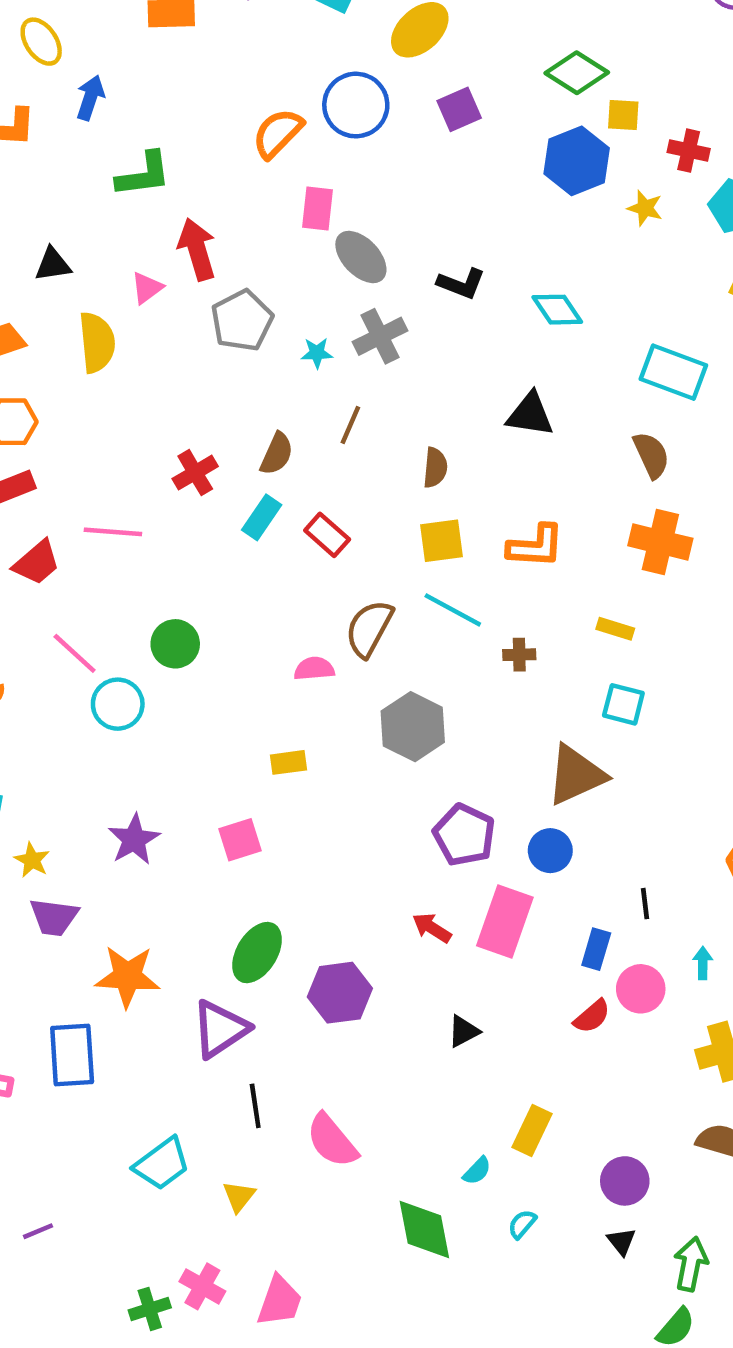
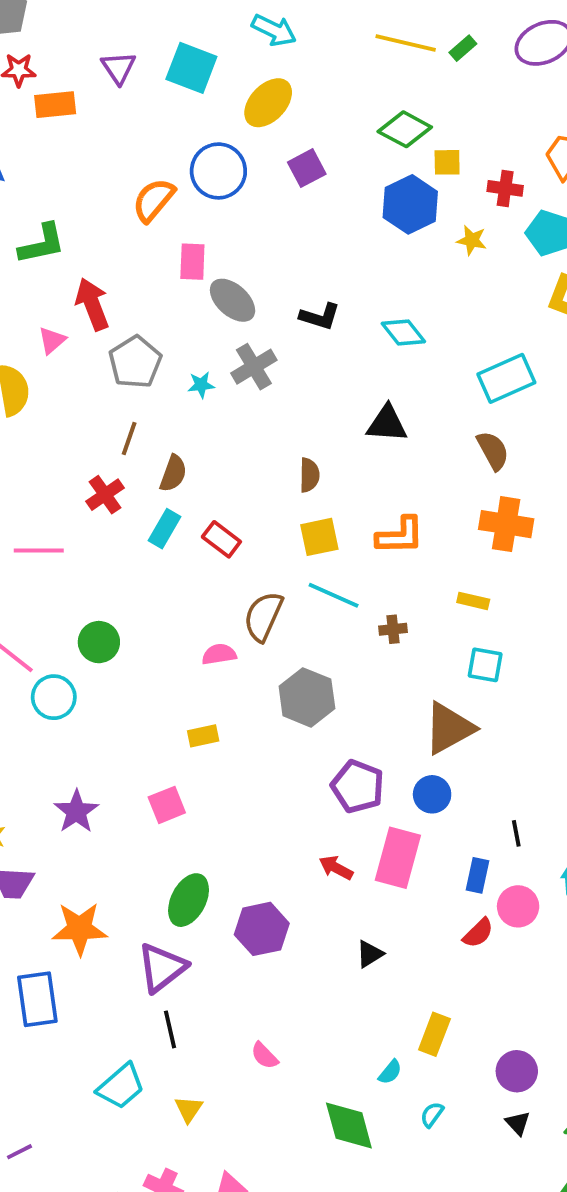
cyan rectangle: (673, 372) -> (506, 378), turned -40
brown line: (350, 425) -> (129, 438), moved
black line: (255, 1106) -> (170, 1029), moved
pink semicircle: (332, 1141) -> (264, 1056), size x0.6

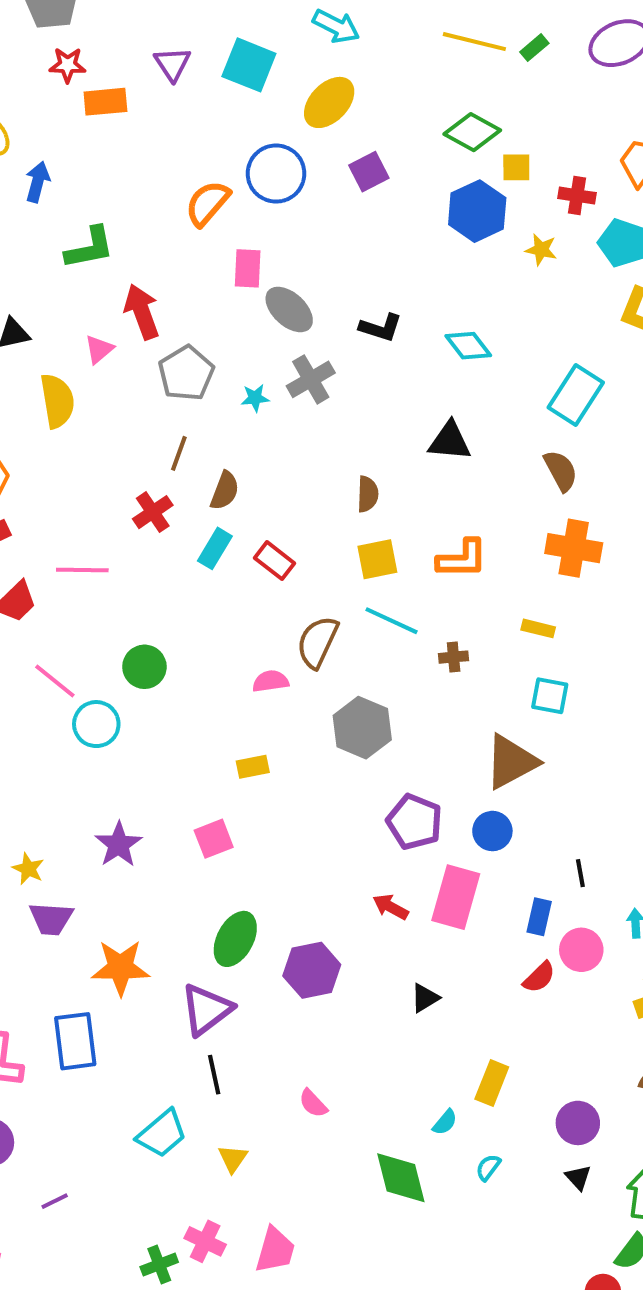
cyan rectangle: (506, 378) -> (576, 395), turned -34

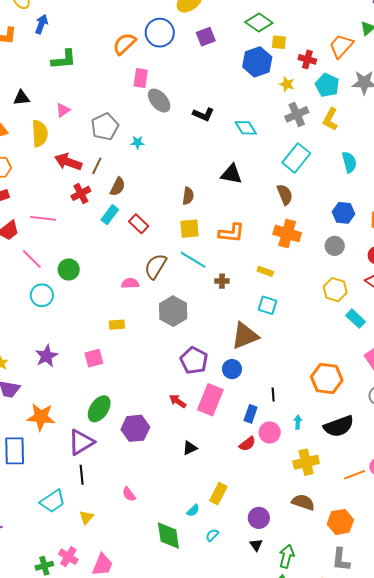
red arrow: (142, 312) -> (68, 162), moved, turned -56
gray cross: (311, 379) -> (297, 114), moved
pink line: (55, 681) -> (32, 259), moved

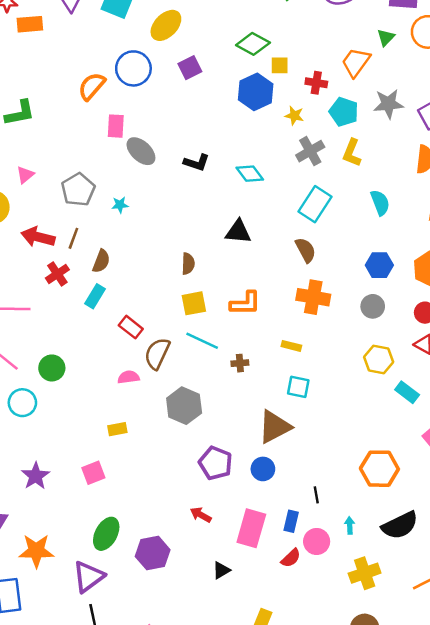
red rectangle: (139, 224) -> (131, 327), moved
pink rectangle: (210, 400) -> (251, 528), moved

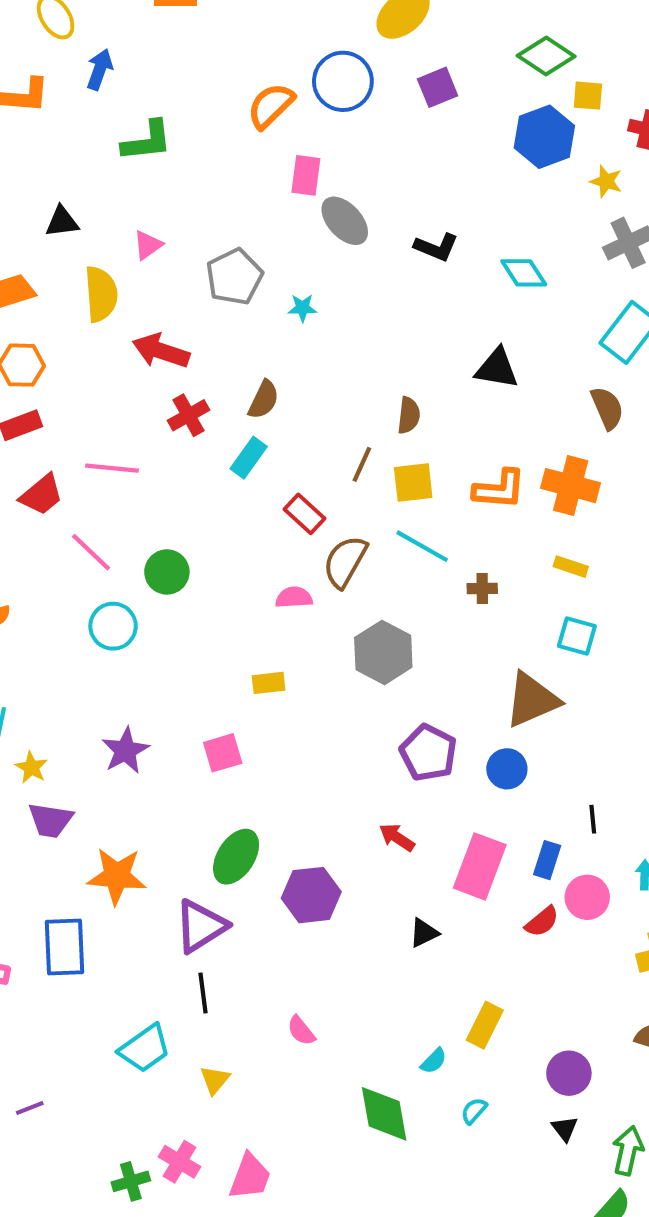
brown line: (73, 238) -> (362, 464), moved
orange cross: (313, 297) -> (571, 486), moved

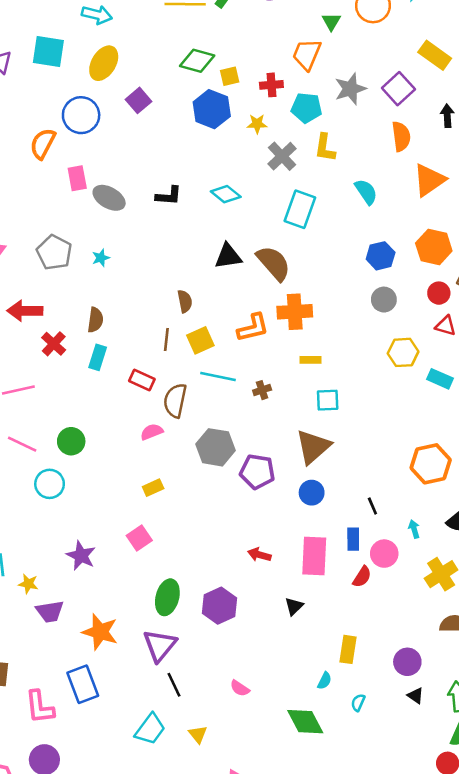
brown semicircle: (607, 408) -> (274, 263), moved, size x1.4
purple pentagon: (428, 753) -> (257, 472), moved
orange star: (117, 876) -> (100, 632), turned 30

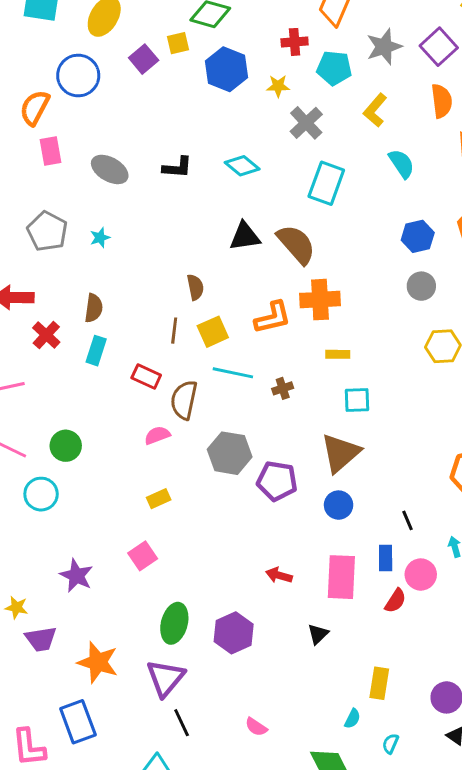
yellow square: (230, 76) -> (178, 43), moved
yellow L-shape: (325, 148) -> (375, 110), moved, turned 32
pink rectangle: (77, 178) -> (51, 151), moved

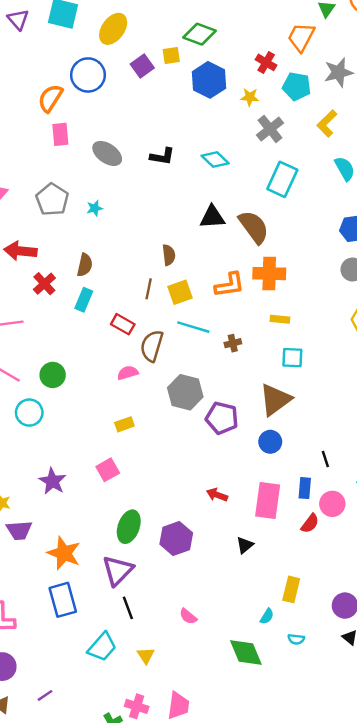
red cross: (295, 42) -> (266, 62), turned 30
blue rectangle: (78, 722) -> (63, 600), moved
cyan semicircle: (390, 744) -> (296, 639), turned -112

